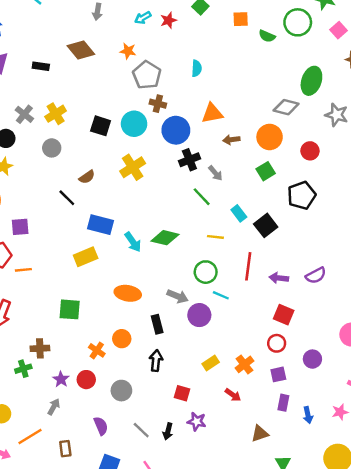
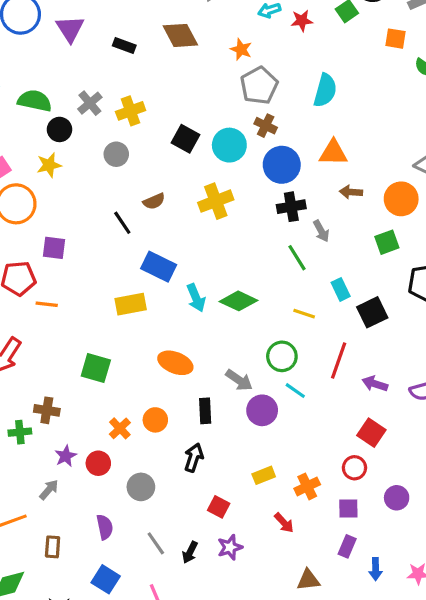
cyan semicircle: (197, 68) -> (325, 90), size x1.5
purple star: (197, 421) -> (230, 547), turned 30

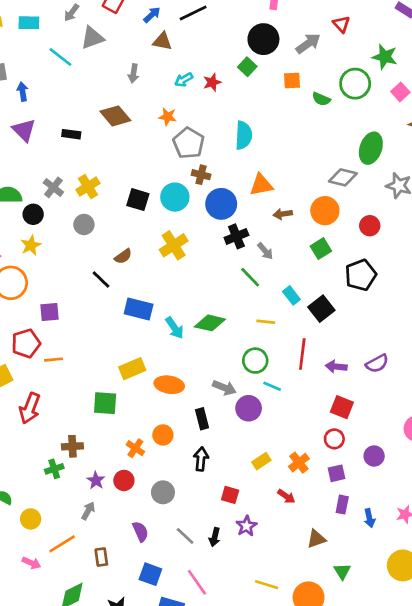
yellow rectangle: (131, 304) -> (132, 369), moved

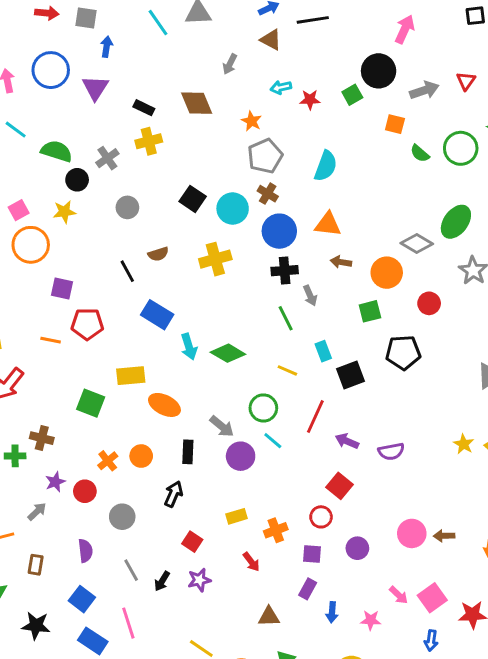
yellow cross: (88, 187) -> (149, 141), moved
red pentagon: (26, 343) -> (87, 324), moved

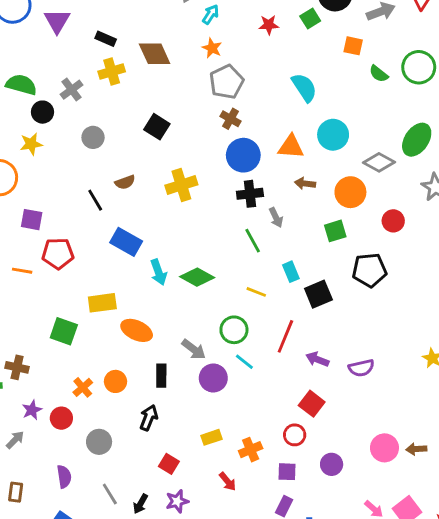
cyan arrow: (281, 87) -> (210, 14), moved, turned 138
brown diamond: (197, 103) -> (155, 54), moved
cyan semicircle: (326, 166) -> (304, 87), moved, turned -52
cyan circle: (233, 208) -> (333, 135), moved

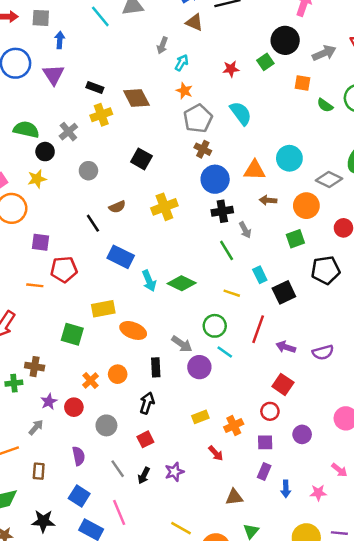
cyan semicircle: (304, 87) -> (241, 113), moved
red square: (169, 464) -> (145, 439), moved, turned 35

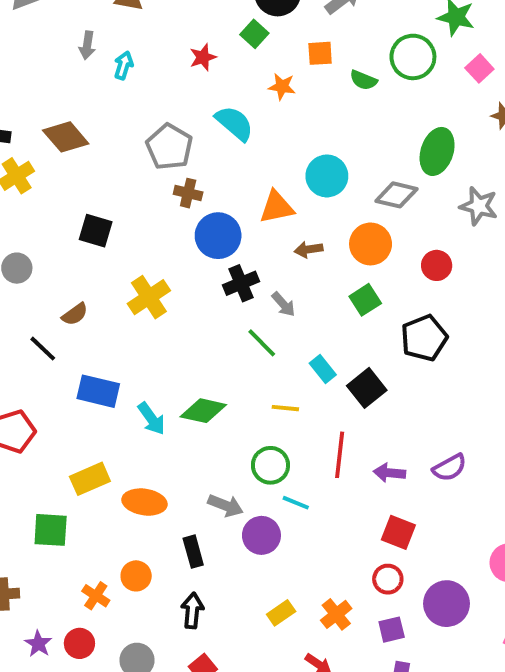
orange star: (184, 91) -> (282, 87), moved
purple circle: (302, 434) -> (447, 604), size x1.5

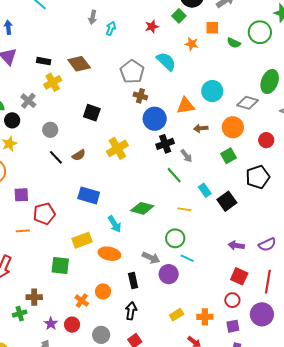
black line: (43, 349) -> (56, 157), moved
cyan arrow: (151, 418) -> (115, 224), moved
red line: (340, 455) -> (268, 282), moved
orange cross: (336, 614) -> (205, 317), turned 35

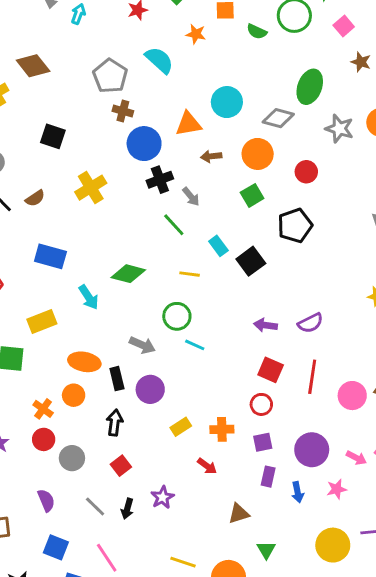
orange ellipse: (109, 254) -> (84, 362), moved
purple circle: (169, 274) -> (150, 389), moved
purple circle: (262, 314) -> (312, 450), moved
red circle: (72, 325) -> (44, 439), moved

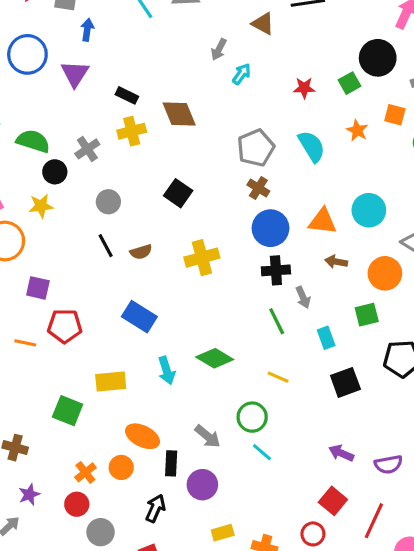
cyan rectangle: (218, 246) -> (326, 338), moved

